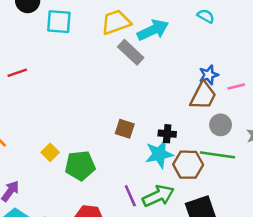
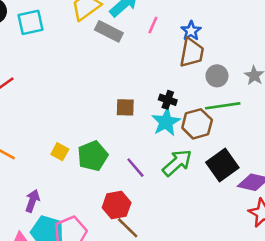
pink line: (236, 86) -> (153, 25), moved, turned -36
black cross: (167, 134) -> (168, 100), turned 30
purple line: (130, 196) -> (135, 168), moved

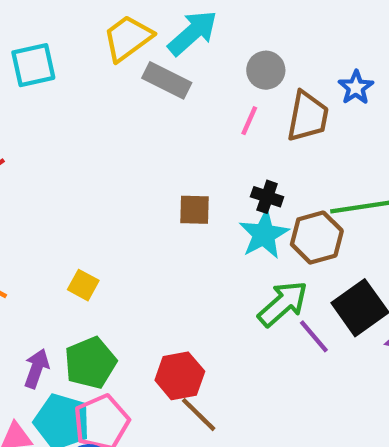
pink line: (153, 25) -> (249, 121), moved
blue star: (191, 31) -> (356, 87), moved
gray circle: (217, 76) -> (266, 70), moved
green pentagon: (93, 156) -> (90, 363), moved
purple line: (135, 168) -> (314, 336), moved

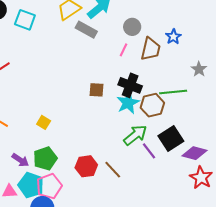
cyan square: (33, 65) -> (25, 20), turned 30
black cross: (267, 197) -> (130, 85), size x1.6
purple arrow: (37, 369) -> (20, 160), turned 102
brown line: (199, 415) -> (113, 170), moved

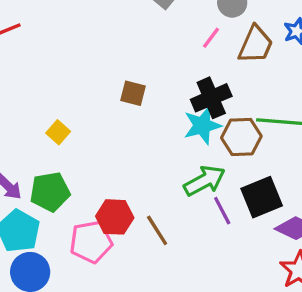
black cross: (130, 85) -> (211, 98), turned 35
brown square: (96, 90) -> (133, 93), moved
pink pentagon: (49, 186) -> (91, 242), moved

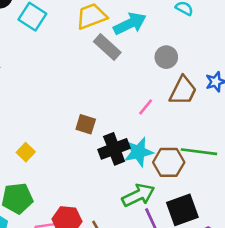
pink line: (211, 38) -> (146, 107), moved
black cross: (211, 98) -> (114, 149), moved

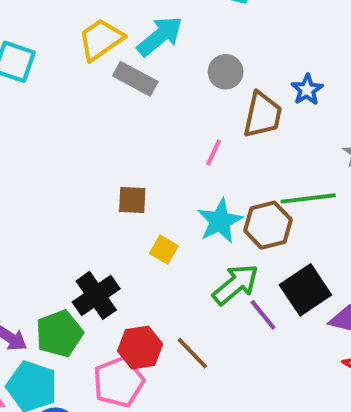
black cross: (114, 149) -> (96, 295), moved
yellow square: (26, 152) -> (164, 250), moved

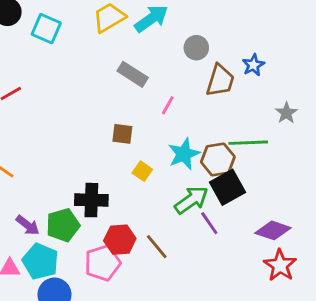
gray rectangle: (135, 79) -> (133, 74), moved
pink line: (214, 152) -> (168, 105), moved
black square: (305, 290) -> (227, 187), moved
black cross: (96, 295) -> (91, 200), turned 32

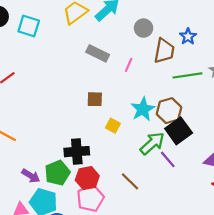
pink line: (168, 105) -> (129, 65), moved
green line: (248, 143) -> (187, 75), moved
red hexagon: (120, 240) -> (87, 178), moved

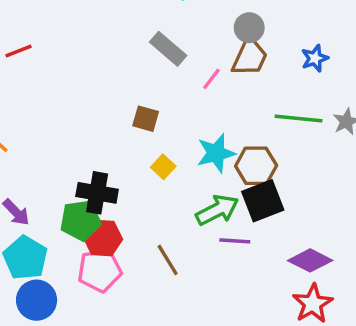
brown trapezoid: (164, 51) -> (250, 57), moved
purple line: (168, 159) -> (235, 241), turned -60
green pentagon: (57, 173) -> (81, 220), moved

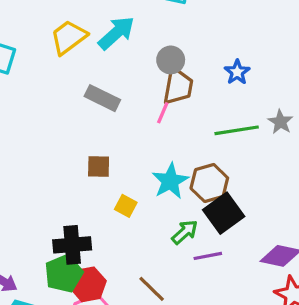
pink line: (211, 79) -> (163, 113), moved
green arrow: (217, 210) -> (185, 232), size x0.7

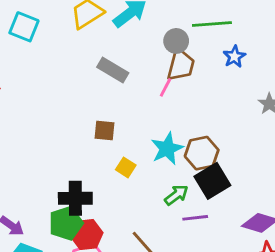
green line: (237, 130) -> (212, 24), moved

